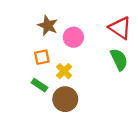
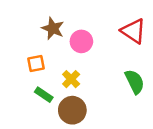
orange square: (42, 57) -> (36, 63), moved
green semicircle: (119, 59) -> (135, 82), moved

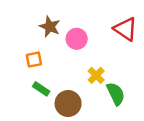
yellow cross: (71, 79) -> (96, 75), moved
green semicircle: (135, 82) -> (116, 94), moved

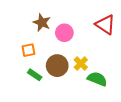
green semicircle: (116, 94) -> (97, 79), turned -42
brown circle: (68, 104) -> (57, 66), moved

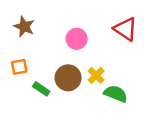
brown star: (42, 22) -> (24, 27), moved
orange square: (28, 50) -> (19, 67), moved

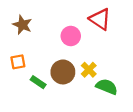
red triangle: (125, 29) -> (100, 19), moved

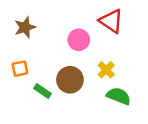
brown star: (22, 25) -> (25, 27), turned 30
yellow cross: (89, 70) -> (106, 70), moved

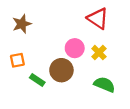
pink circle: (79, 40) -> (75, 48), moved
yellow cross: (106, 70) -> (99, 53), moved

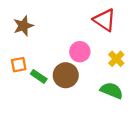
yellow cross: (99, 53) -> (116, 59), moved
green rectangle: (37, 80) -> (39, 76), moved

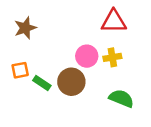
red triangle: (105, 20) -> (114, 21), turned -35
yellow cross: (116, 59) -> (112, 57), moved, turned 35

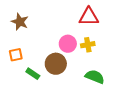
brown star: (25, 28) -> (20, 22), turned -30
green rectangle: (42, 83) -> (33, 74), moved

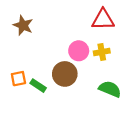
orange square: (16, 55) -> (18, 79), moved

